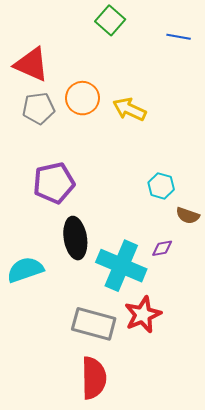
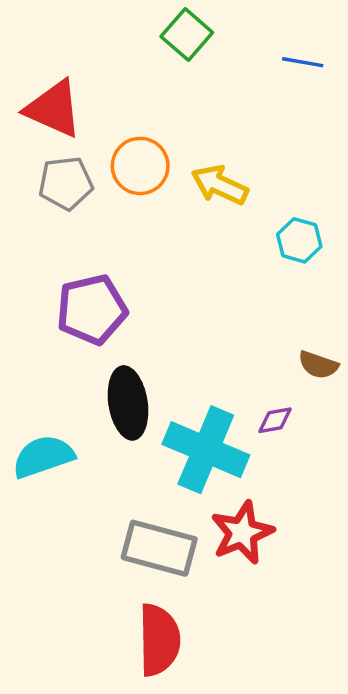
cyan hexagon: (161, 186) -> (299, 240), moved

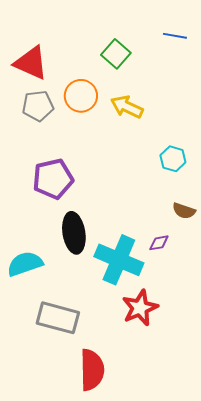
green square: (187, 34) -> (116, 54), moved
cyan hexagon: (299, 240) -> (173, 159), moved
gray rectangle: (159, 548) -> (58, 318), moved

